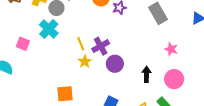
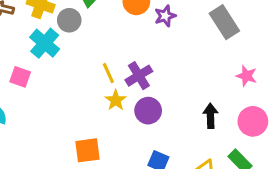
cyan cross: (49, 29) -> (45, 43), moved
purple circle: (115, 64) -> (148, 111), moved

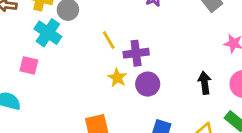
yellow line: (108, 73) -> (109, 40), moved
purple cross: (139, 76) -> (136, 53), turned 30

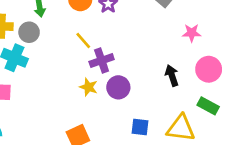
yellow line: (109, 40) -> (83, 41), moved

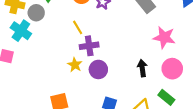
pink star: (192, 33) -> (164, 37), size x1.5

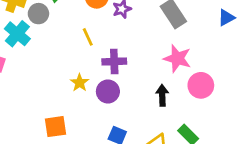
pink star: (164, 37) -> (177, 58), moved
purple cross: (89, 46) -> (114, 62), moved
pink circle: (172, 69) -> (201, 85), moved

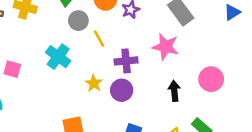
gray circle: (38, 14) -> (78, 21), moved
cyan cross: (17, 34) -> (58, 57), moved
pink star: (177, 58) -> (166, 47), moved

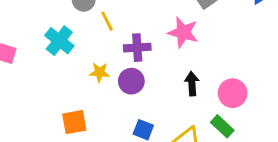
pink circle: (211, 79) -> (233, 93), moved
yellow star: (94, 83) -> (99, 72), turned -30

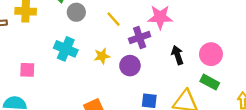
yellow line: (107, 21) -> (114, 19), moved
purple cross: (137, 48) -> (140, 37), moved
yellow star: (99, 72) -> (102, 56), moved

